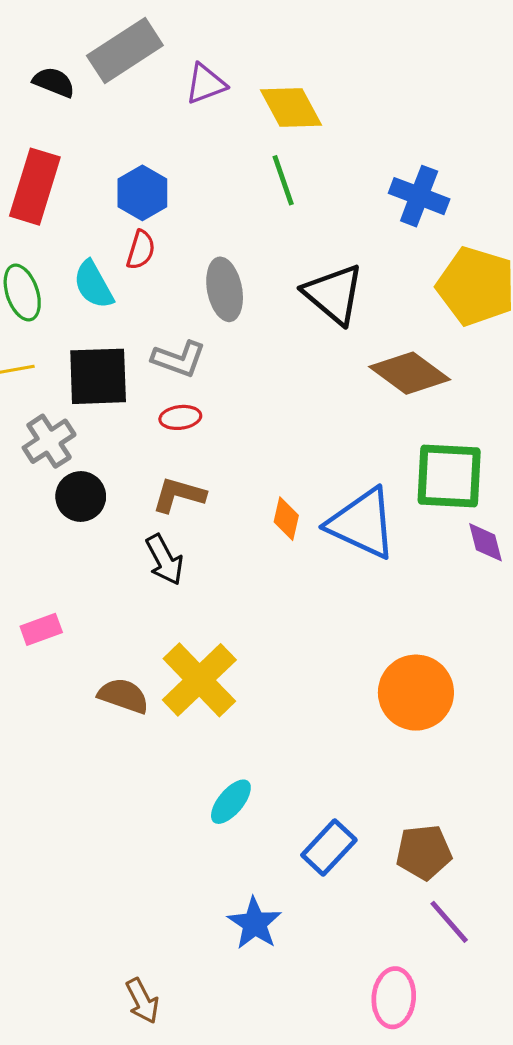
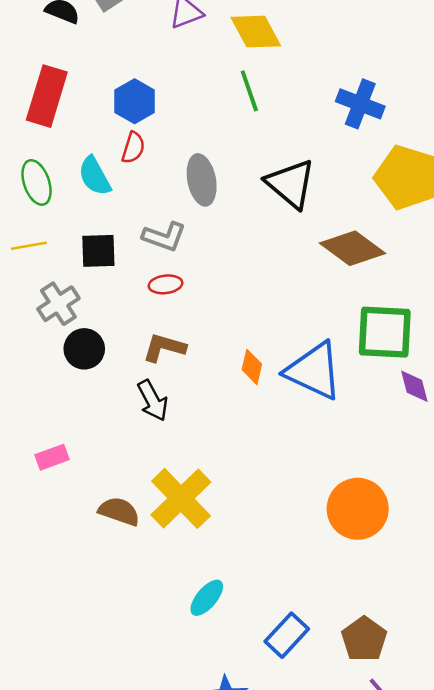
black square: (98, 376) -> (98, 251), size x0.7
brown pentagon: (424, 852) -> (364, 639), turned -30

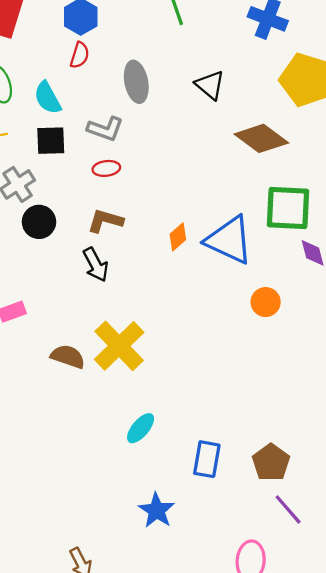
cyan semicircle: (95, 176) -> (48, 98), moved
black triangle: (291, 184) -> (210, 85), size x0.7
orange diamond: (252, 367) -> (178, 237), turned 36
orange circle: (358, 509) -> (266, 302), moved, size x0.6
blue rectangle: (287, 635) -> (207, 459), turned -33

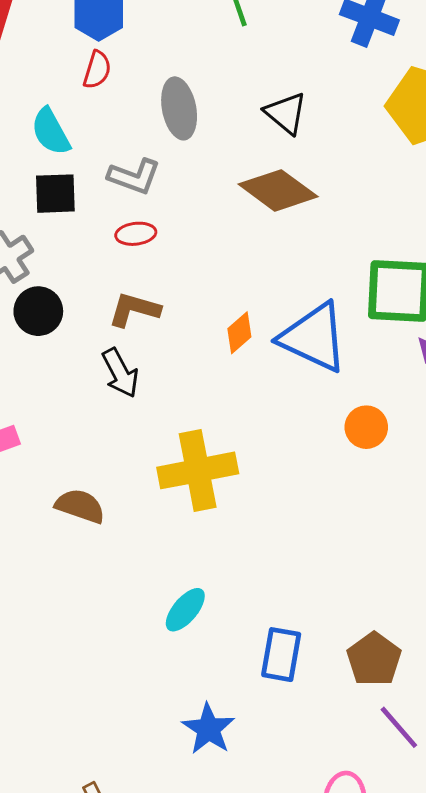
brown diamond: (261, 138) -> (278, 190), moved
yellow cross: (119, 346) -> (198, 470), moved, turned 33

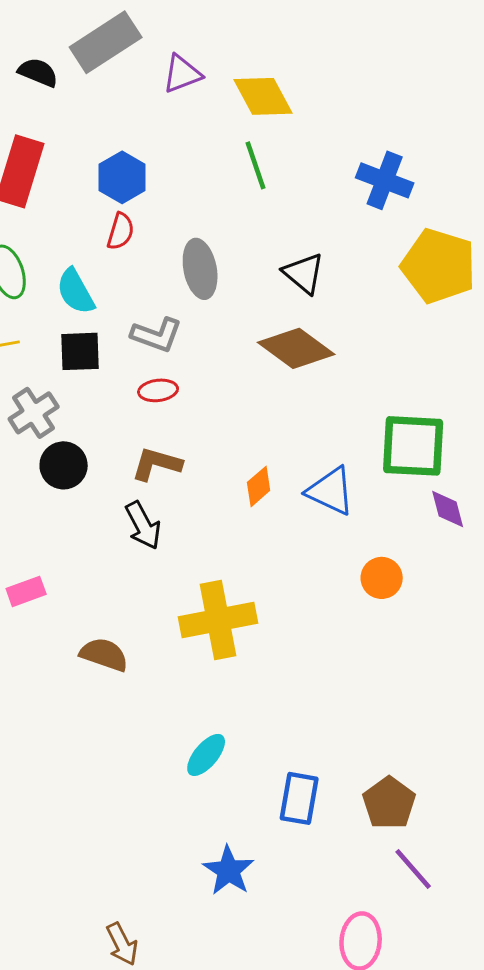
blue triangle: (314, 337) -> (331, 491), size x0.7

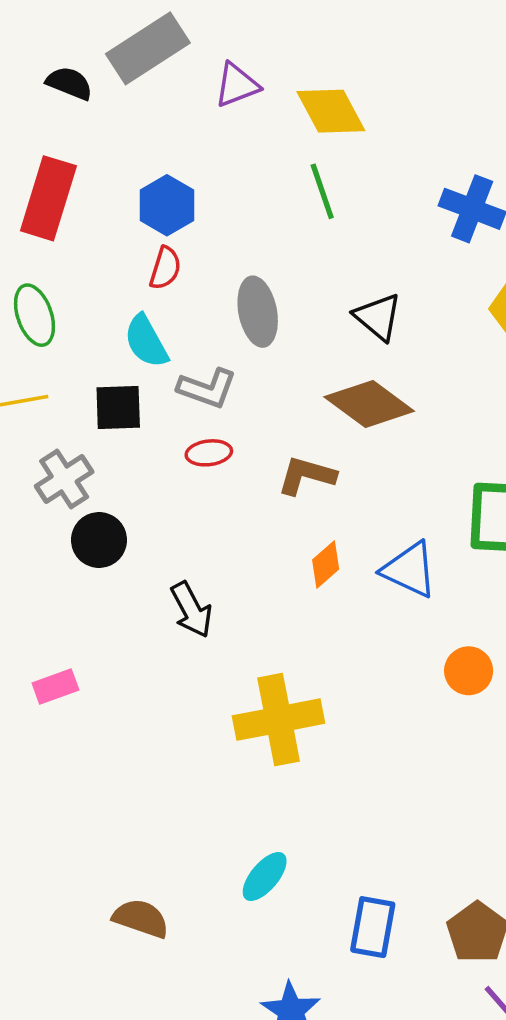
cyan semicircle: (76, 291) -> (146, 341), moved
brown L-shape: (157, 464) -> (306, 476), moved
brown semicircle: (104, 654) -> (141, 918), moved

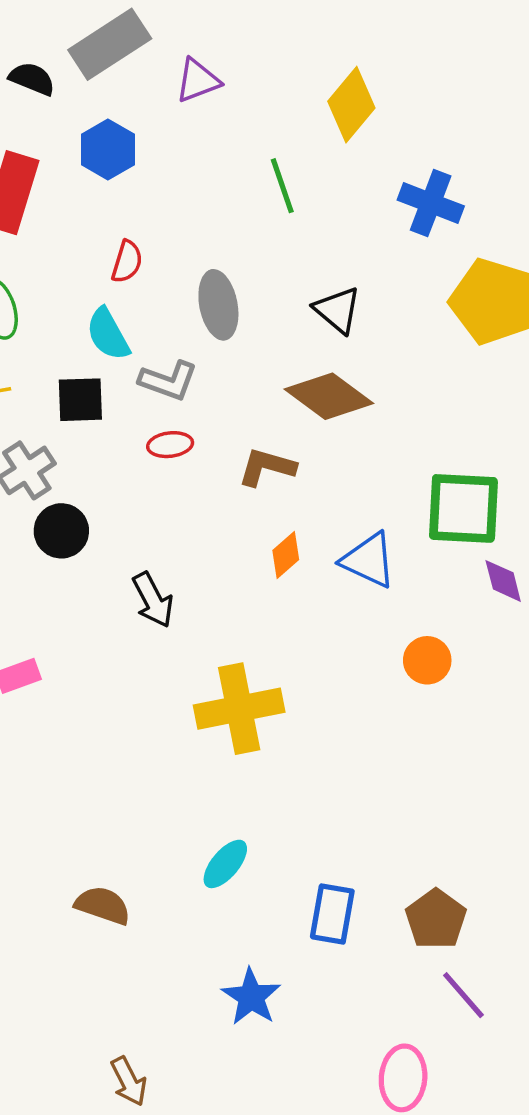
yellow diamond: (331, 111) -> (351, 105), moved, turned 68
blue hexagon: (167, 205) -> (108, 149), moved

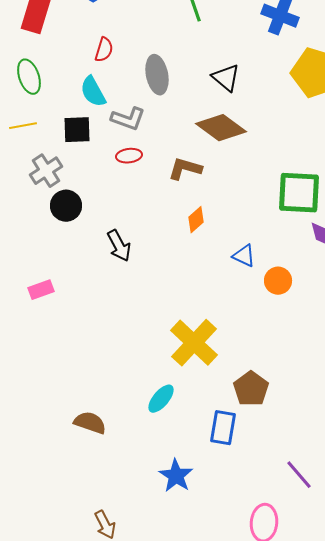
blue triangle: (369, 560) -> (244, 256), moved, size x0.7
yellow cross: (239, 709) -> (194, 343), moved, turned -36
brown pentagon: (436, 919) -> (251, 389), moved

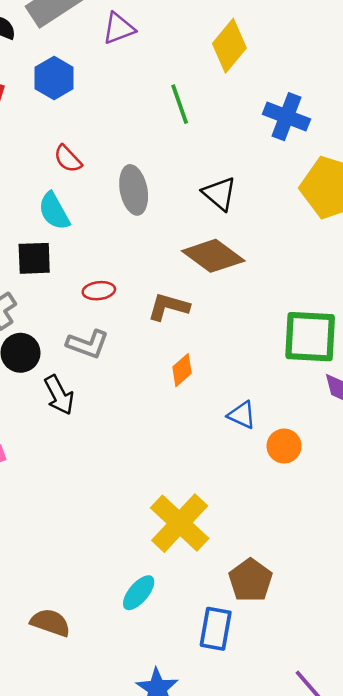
red semicircle: (104, 50) -> (68, 159), turned 120
gray L-shape: (128, 119) -> (88, 344), moved
black arrow: (119, 246) -> (59, 395), moved

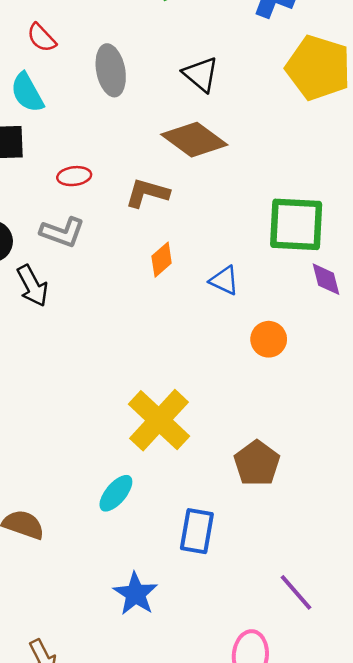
blue triangle: (242, 415) -> (224, 280), moved
brown pentagon: (250, 580) -> (257, 463), moved

